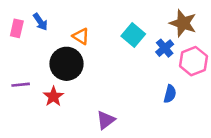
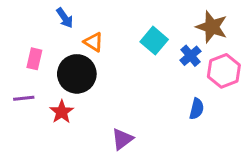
blue arrow: (40, 22) -> (65, 18), moved
pink rectangle: (17, 28) -> (34, 59), moved

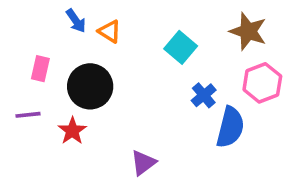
orange triangle: (93, 42) -> (110, 31), moved
blue cross: (191, 56) -> (204, 95), moved
blue semicircle: (197, 109) -> (230, 127), size x1.6

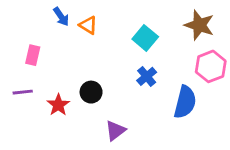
black circle: (90, 86) -> (91, 92), moved, size x0.6
blue cross: (204, 95) -> (147, 76), moved

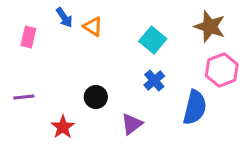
pink rectangle: (33, 55) -> (28, 37), moved
red star: (58, 105) -> (63, 127), moved
purple triangle: (115, 131) -> (132, 124), moved

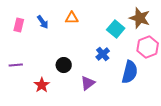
blue arrow: (64, 18) -> (43, 22), moved
orange triangle: (93, 27) -> (72, 18), moved, turned -32
cyan square: (153, 40) -> (116, 29), moved

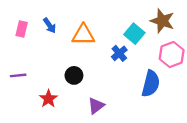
orange triangle: (72, 18) -> (83, 35), moved, size x1.5
blue cross: (103, 54) -> (119, 53), moved
purple triangle: (88, 83) -> (96, 106), moved

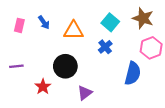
cyan square: (134, 34) -> (110, 22), moved
black circle: (74, 75) -> (65, 66), size x1.5

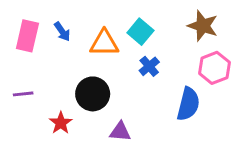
cyan square: (110, 22) -> (140, 32), moved
pink rectangle: (19, 25) -> (27, 36), size x1.5
purple triangle: (85, 93) -> (120, 132), turned 42

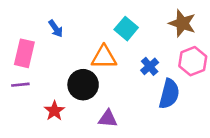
pink rectangle: (27, 36) -> (24, 53), moved
orange triangle: (104, 43) -> (104, 57), moved
blue cross: (149, 66) -> (150, 66), moved

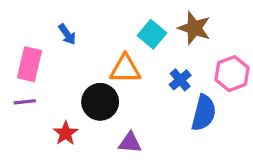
brown star: (182, 23) -> (194, 28), moved

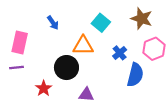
brown star: (194, 28) -> (142, 19), moved
blue arrow: (67, 34) -> (53, 23), moved

